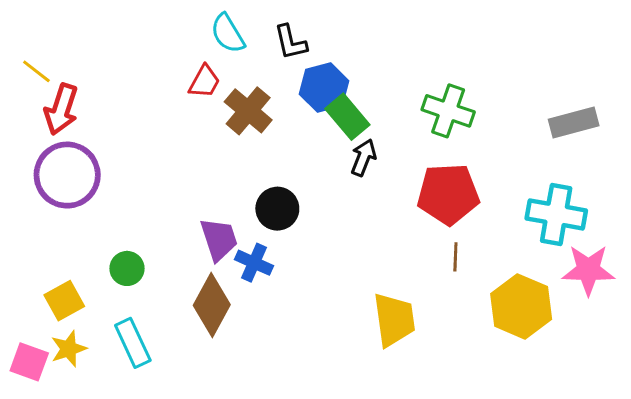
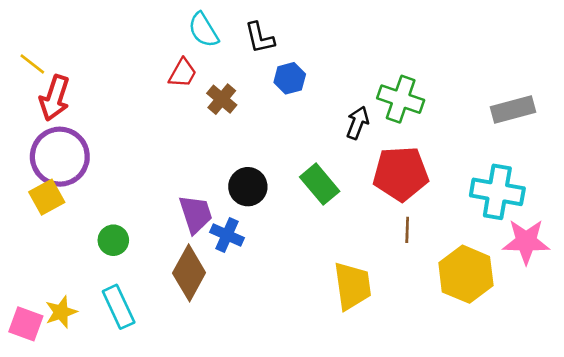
blue hexagon: (324, 87) -> (290, 78), size x0.7
brown cross: (248, 111) -> (222, 99), size x0.7
green rectangle: (347, 117) -> (320, 184), moved
black arrow: (363, 158) -> (358, 123), moved
yellow square: (64, 301) -> (47, 197), moved

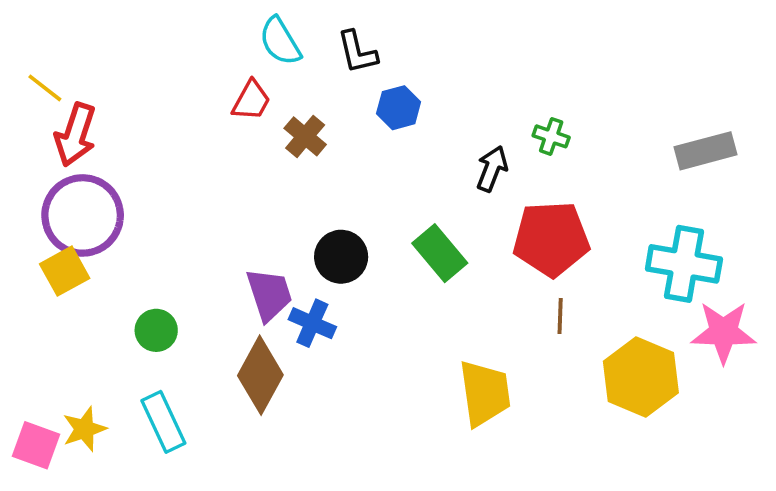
green cross: (401, 99) -> (551, 136), size x0.6

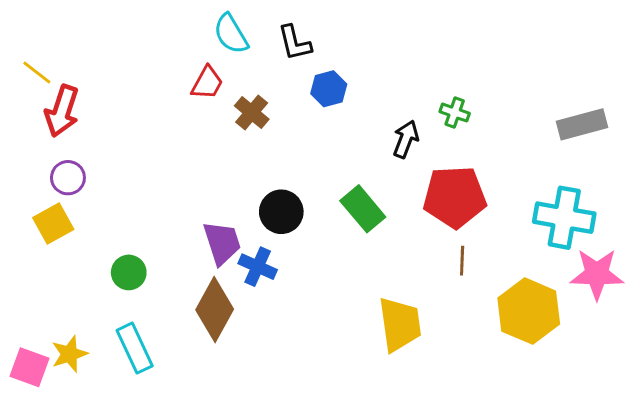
purple circle: (83, 215) -> (68, 178), size x0.5

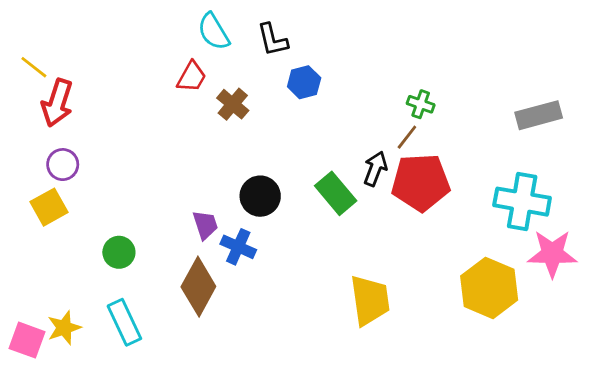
black arrow: (406, 139) -> (375, 169), moved
purple trapezoid: (222, 243) -> (205, 225), size x0.7
brown line: (462, 261) -> (407, 137), moved, turned 36

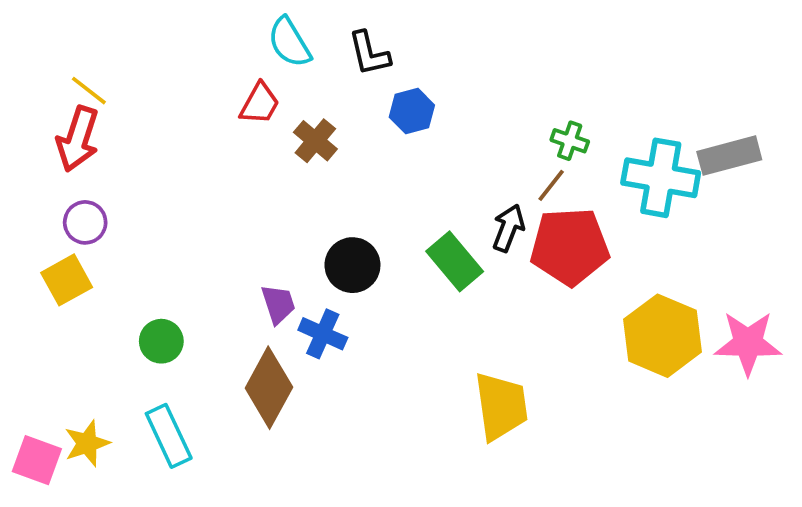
yellow line: (34, 67) -> (89, 91), moved
cyan cross: (522, 202) -> (661, 178), moved
yellow hexagon: (489, 288) -> (663, 336), moved

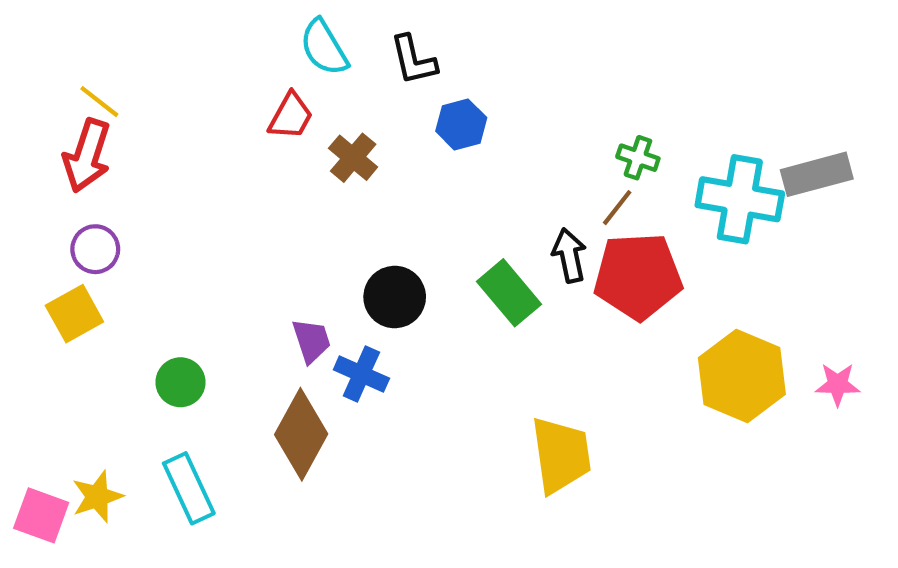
black arrow: (508, 228) -> (569, 255), turned -33
pink star: (748, 343) -> (838, 384), size x0.6

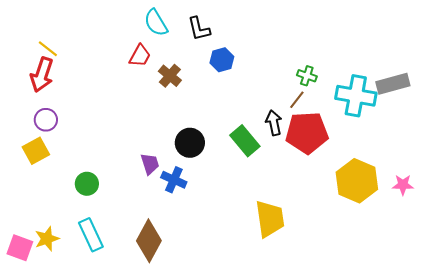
brown diamond: (301, 434) -> (149, 241), moved

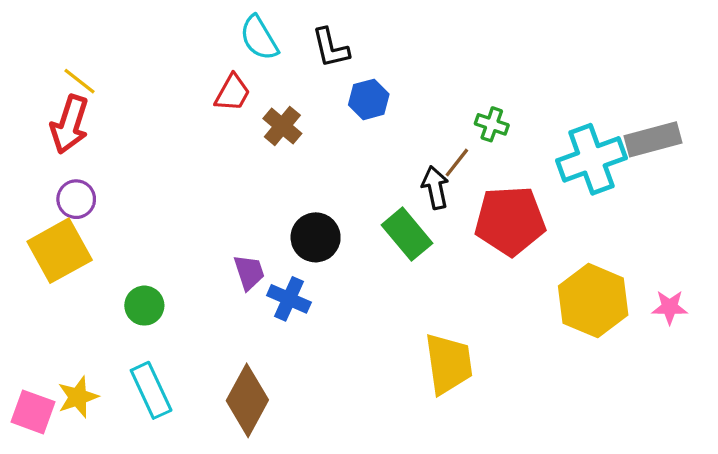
green cross: (307, 76) -> (492, 124), moved
cyan cross: (356, 96) -> (591, 159), turned -30
brown line: (297, 100) -> (457, 163), moved
black arrow: (274, 123) -> (435, 188), moved
yellow square: (36, 151) -> (60, 251), size x1.4

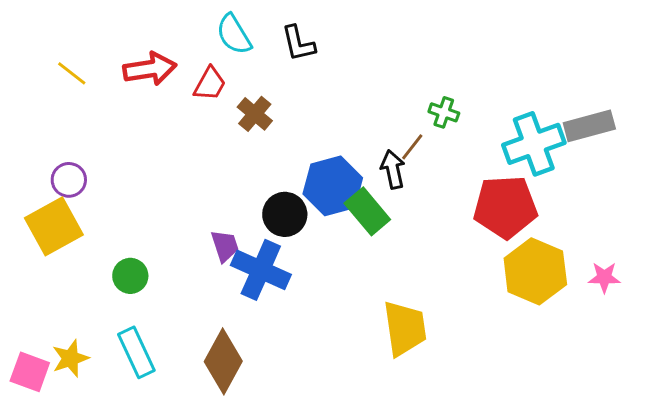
blue hexagon: (369, 99) -> (333, 186), moved, size x1.6
red arrow: (70, 124) -> (150, 69), moved, turned -117
red pentagon: (510, 221) -> (505, 207), moved
blue cross: (289, 299) -> (261, 270), size x1.5

